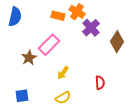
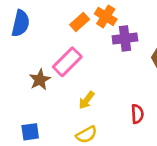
orange rectangle: (58, 16) -> (80, 22), turned -56
purple cross: (91, 28) -> (125, 38), turned 36

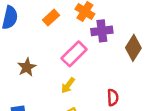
orange rectangle: (80, 22) -> (51, 18), moved
pink rectangle: (67, 62) -> (74, 54), moved

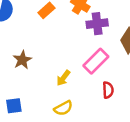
pink rectangle: (74, 54) -> (96, 61), moved

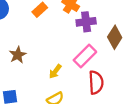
red semicircle: (108, 90) -> (96, 82), size x1.5

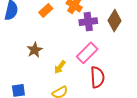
brown diamond: (115, 37) -> (115, 21), moved
brown star: (18, 55) -> (35, 50), moved

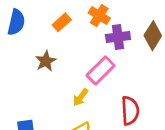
brown star: (35, 50) -> (46, 61), moved
pink rectangle: (87, 53) -> (101, 70), moved

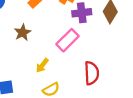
yellow arrow: (81, 97) -> (42, 65), moved

